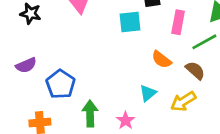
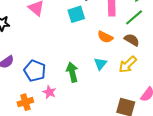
green arrow: (90, 113) -> (72, 72), moved
pink star: (126, 121) -> (49, 92), moved

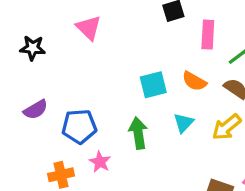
cyan square: (76, 14) -> (153, 85), moved
blue pentagon: (35, 71) -> (79, 126), turned -30

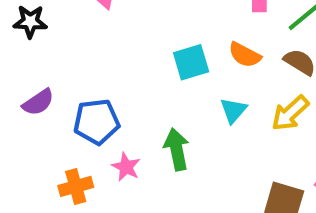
green arrow: (138, 133) -> (177, 149), moved

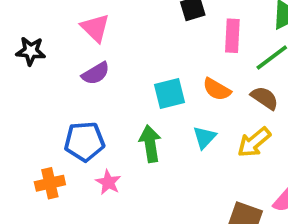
purple semicircle: (38, 102) -> (96, 73), moved
green arrow: (177, 149) -> (150, 144), moved
orange cross: (76, 186) -> (50, 183), moved

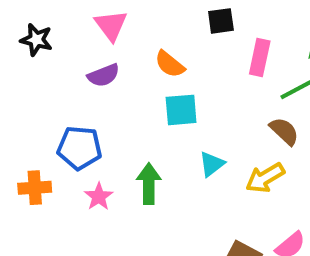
orange semicircle: (217, 89) -> (170, 64), moved
green arrow: (150, 144) -> (149, 184), moved

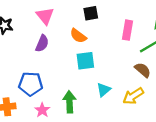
black square: (221, 21) -> (91, 13), moved
purple semicircle: (104, 75) -> (42, 43), turned -42

